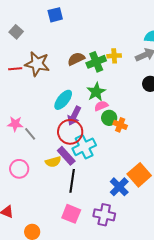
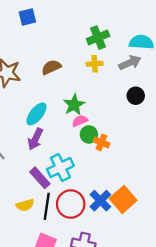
green cross: (96, 62) -> (98, 38), moved
purple arrow: (74, 116) -> (35, 139), moved
red circle: (70, 132) -> (71, 204), moved
yellow semicircle: (53, 162) -> (25, 205), moved
blue cross: (119, 187) -> (100, 201), moved

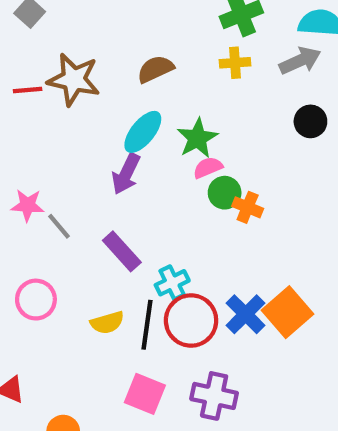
cyan ellipse: (36, 114) -> (143, 132), moved
purple arrow: (35, 139) -> (126, 174), moved
cyan cross: (60, 168) -> (172, 283), moved, size x0.7
purple rectangle: (40, 178) -> (122, 251), moved

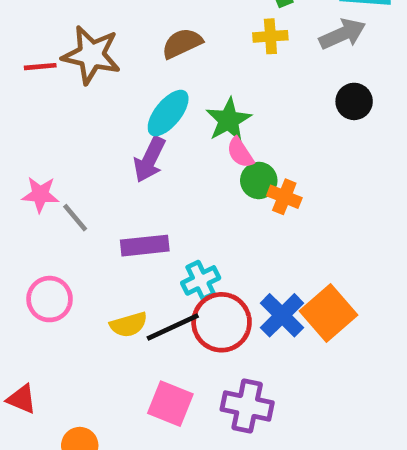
pink semicircle: (208, 168) -> (240, 153), turned -100
purple rectangle: (122, 251) -> (145, 246), turned -54
black line: (147, 325) -> (173, 327), turned 57

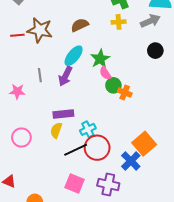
gray line: (75, 218) -> (40, 75), moved, turned 32
blue cross: (282, 315) -> (131, 161), moved
yellow semicircle: (129, 325) -> (56, 130), moved, turned 126

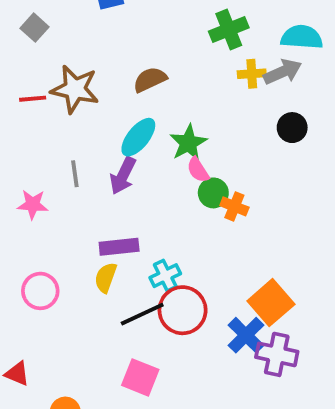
yellow cross: (119, 22) -> (252, 74), moved
purple cross: (108, 185) -> (277, 354), moved

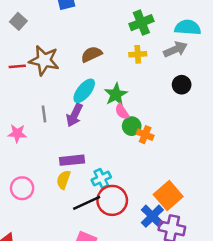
yellow cross: (252, 74) -> (138, 54), moved

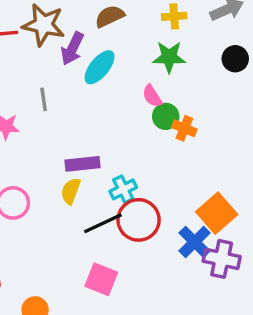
green star: (116, 94) -> (169, 57), moved, turned 30
purple arrow: (74, 115) -> (72, 49), moved

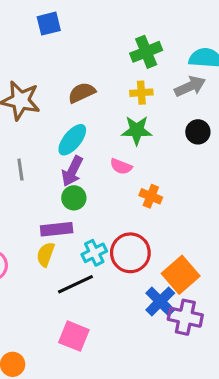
purple arrow: (72, 49) -> (72, 171), moved
pink semicircle: (152, 96) -> (121, 166), turned -35
green circle: (166, 116) -> (74, 198), moved
red circle: (139, 220) -> (130, 253), moved

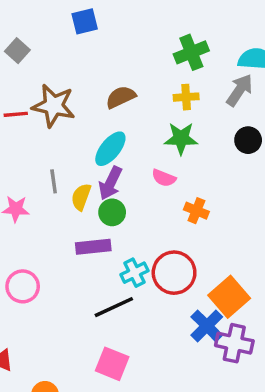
gray arrow: (190, 86) -> (239, 90), turned -32
yellow semicircle: (46, 254) -> (81, 197), moved

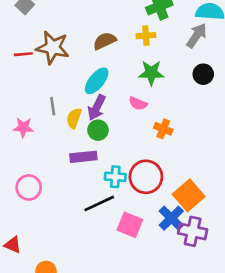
yellow cross: (186, 97) -> (146, 36), moved
cyan cross: (134, 273) -> (115, 177), turned 30
pink square: (112, 364) -> (130, 225), moved

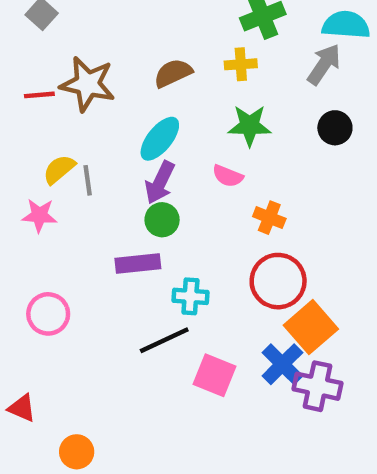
yellow semicircle: (74, 118) -> (59, 169), moved, turned 30
red circle: (146, 177) -> (278, 281), moved

